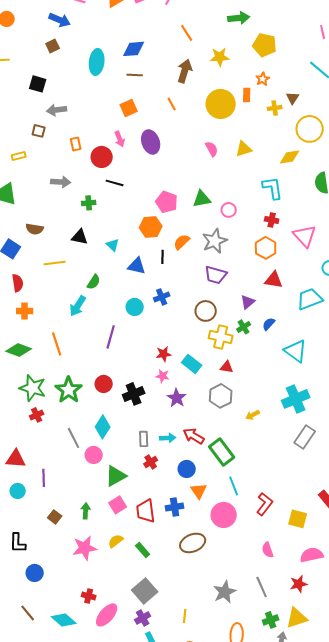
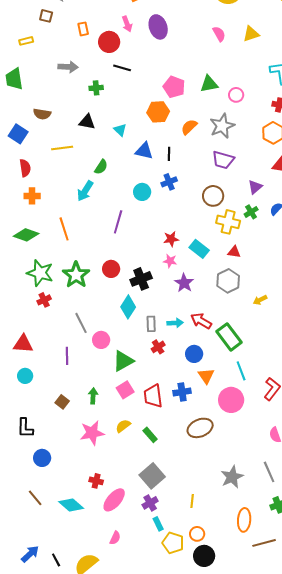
black line: (163, 257) -> (169, 154), moved
cyan diamond: (103, 427) -> (128, 307), moved
purple line: (44, 478) -> (67, 356), moved

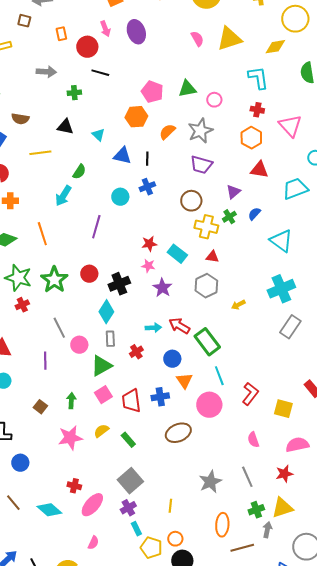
yellow triangle: (251, 34) -> (229, 39), size x1.5
gray rectangle: (151, 324) -> (110, 339), moved

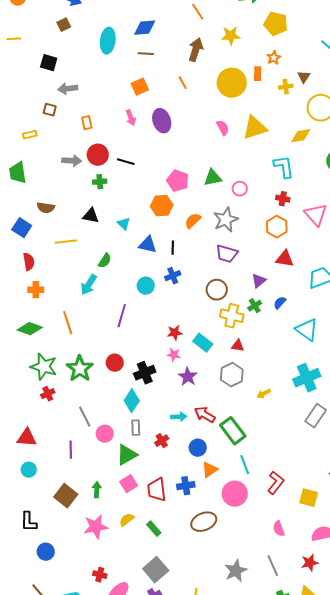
red circle: (87, 47) -> (98, 155), moved
orange triangle: (184, 381) -> (210, 470), turned 30
brown square: (40, 407) -> (66, 496), size x1.6

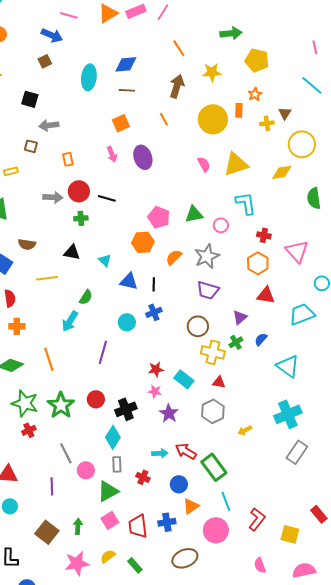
cyan L-shape: (284, 167) -> (246, 203), moved
red cross: (162, 441) -> (143, 477), turned -32

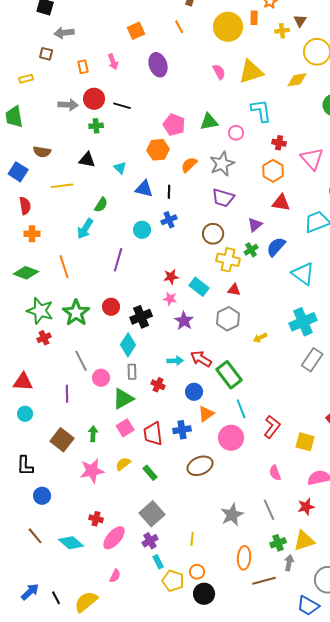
pink arrow: (112, 154) -> (113, 62), moved
blue semicircle: (261, 339) -> (276, 247), size x1.5

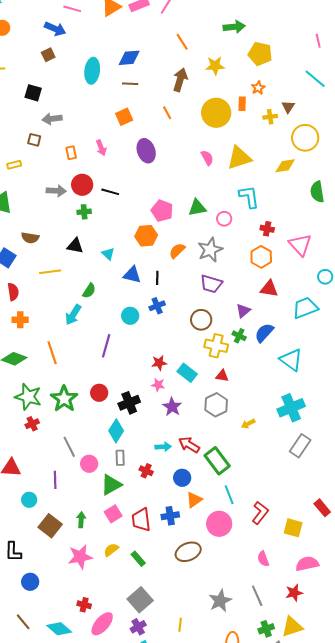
green cross: (251, 250) -> (239, 336), turned -32
cyan circle: (25, 414) -> (29, 500), moved

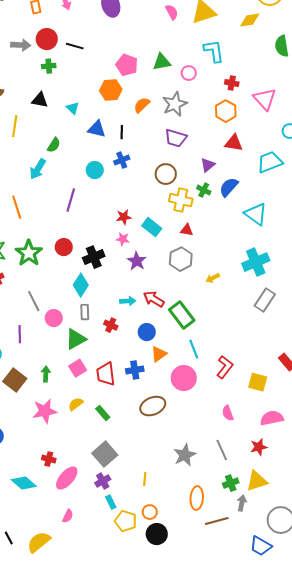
yellow line: (50, 272) -> (15, 126), turned -75

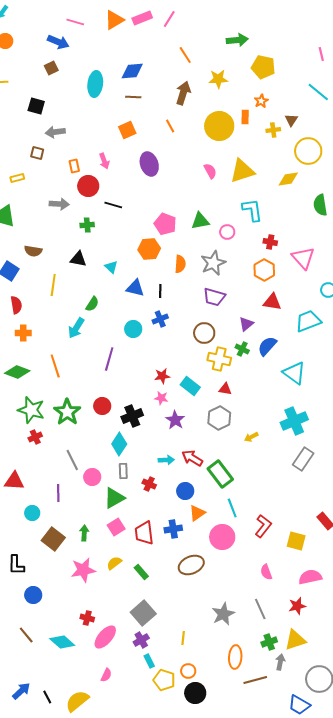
red circle: (47, 39) -> (88, 186), moved
orange semicircle: (142, 105) -> (180, 264), turned 138

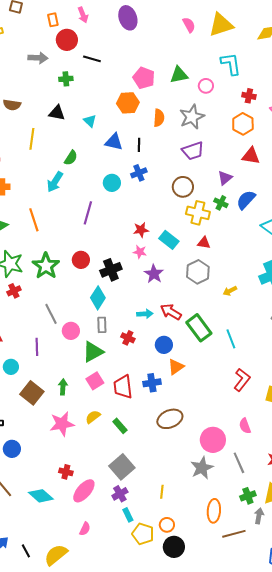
purple trapezoid: (214, 297) -> (193, 151), turned -35
cyan line: (232, 508) -> (231, 339), moved
pink circle: (222, 537) -> (213, 440), moved

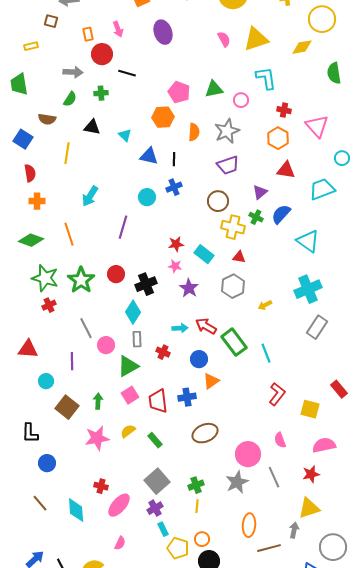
green semicircle: (71, 158) -> (70, 99), moved
cyan diamond: (41, 496) -> (76, 510), turned 45
green cross: (248, 496) -> (196, 485), moved

